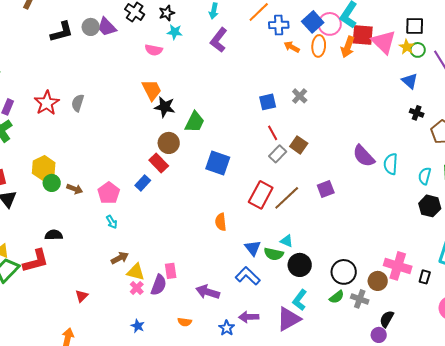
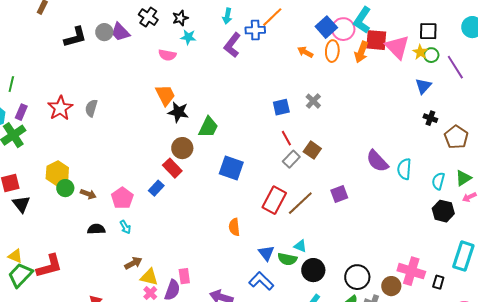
blue cross: (279, 25) -> (255, 30), moved
blue triangle: (410, 81) -> (423, 86), turned 30
black semicircle: (54, 235) -> (96, 229), moved

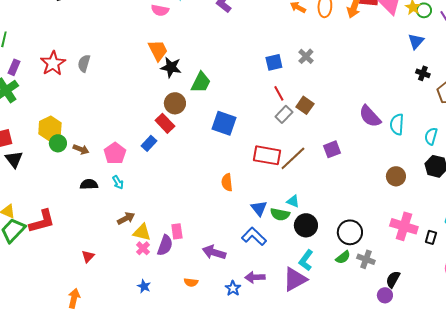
red rectangle: (274, 200) -> (267, 155), turned 72
brown circle: (391, 286) -> (396, 176), moved

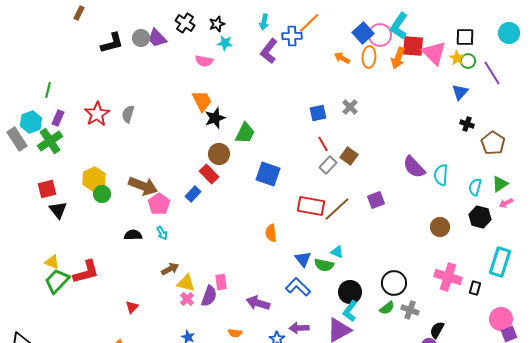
black star: (171, 67) -> (215, 118), turned -30
brown arrow: (81, 149) -> (143, 186), moved, size x1.8
black circle: (306, 225) -> (350, 292), moved

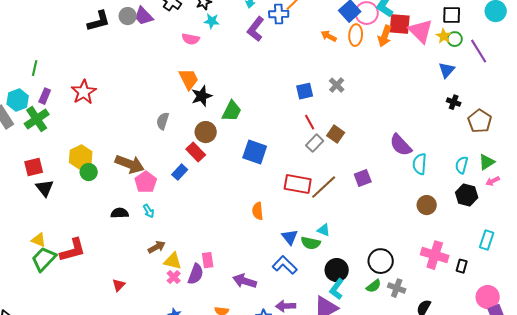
gray semicircle: (128, 114) -> (163, 121), moved
cyan semicircle: (441, 175) -> (420, 164), moved
cyan rectangle: (500, 262) -> (487, 240), size x0.7

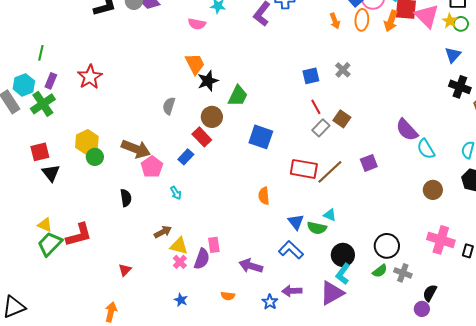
orange arrow: (329, 36) -> (335, 21), turned -140
black cross: (454, 102) -> (460, 87), size x1.5
cyan semicircle: (420, 164) -> (426, 149), turned -35
cyan arrow: (149, 211) -> (176, 193), moved
black semicircle: (120, 213) -> (126, 198), turned 84

